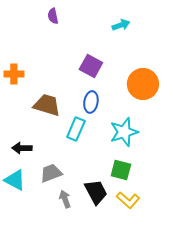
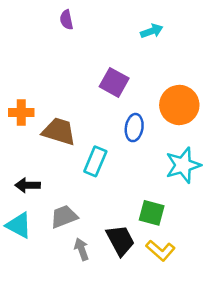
orange cross: (14, 74) -> (21, 113), moved
blue ellipse: (91, 102) -> (134, 128), moved
cyan star: (124, 132) -> (183, 165), moved

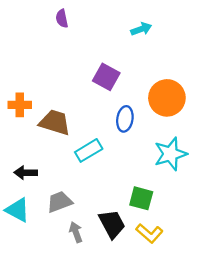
cyan rectangle: (95, 161) -> (89, 150), turned 36

